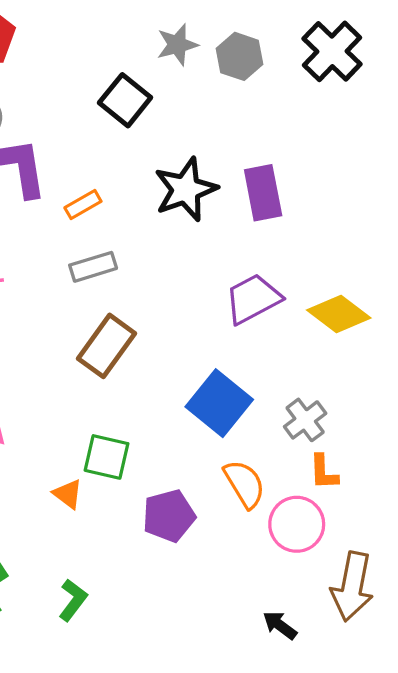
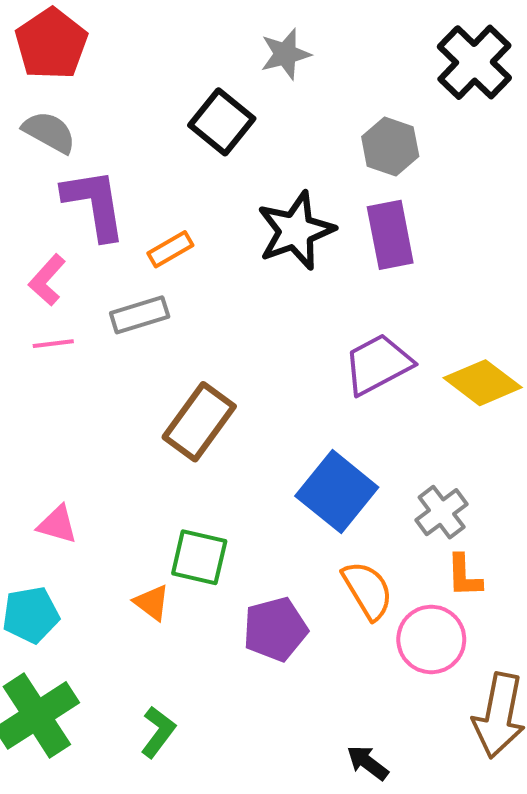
gray hexagon: (239, 56) -> (390, 147), moved
gray rectangle: (93, 267) -> (140, 315), moved
black arrow: (280, 625) -> (368, 763), moved

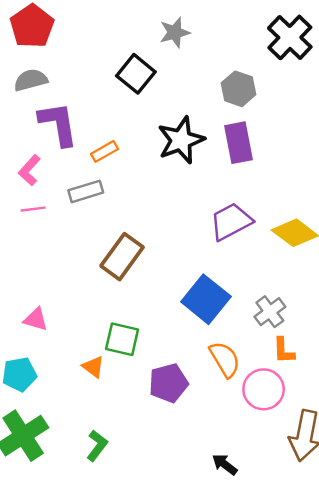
gray semicircle: (49, 132) -> (31, 80), turned -44

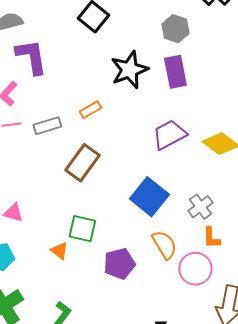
orange rectangle: (105, 151) -> (90, 110), moved
gray rectangle: (86, 191) -> (47, 126), moved

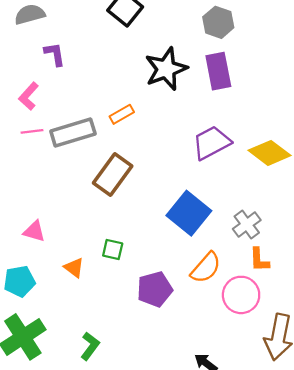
purple L-shape: (31, 57) -> (55, 54), size x0.6
gray rectangle: (47, 126) -> (73, 132), size x1.4
green square: (82, 229) -> (113, 249), size x0.7
orange semicircle: (164, 245) -> (206, 268), turned 72
orange triangle: (59, 251) -> (74, 268), moved

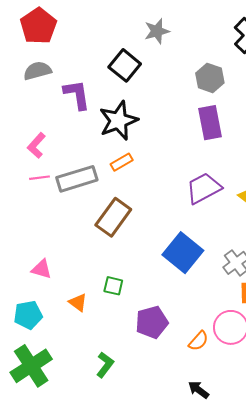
purple L-shape: (55, 54) -> (77, 95), moved, size x1.4
black star: (166, 69) -> (118, 121), moved
orange semicircle: (206, 268) -> (199, 341), moved, size x0.7
green L-shape: (90, 346) -> (105, 365), moved

